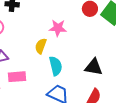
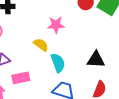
yellow semicircle: (41, 46) -> (41, 45), turned 112

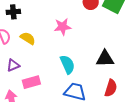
yellow semicircle: (41, 45) -> (28, 38), moved

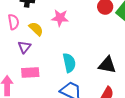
pink star: (63, 27) -> (60, 18), moved
purple triangle: (13, 65) -> (24, 47), moved, turned -40

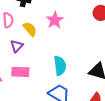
pink star: (60, 18) -> (55, 20), turned 30

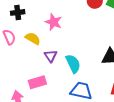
purple triangle: (17, 46) -> (51, 56), moved

